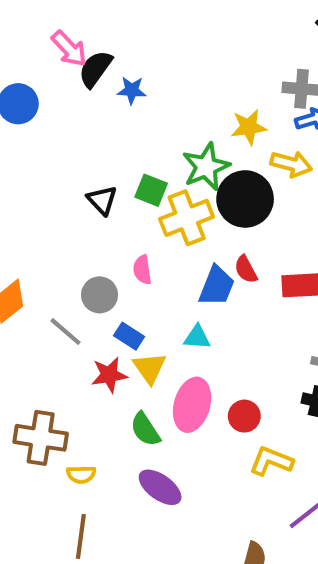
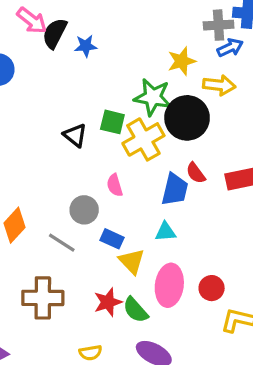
green star: (206, 167) -> (153, 97), turned -30
red star: (109, 375) -> (108, 302), moved
brown cross: (41, 438) -> (43, 298), moved

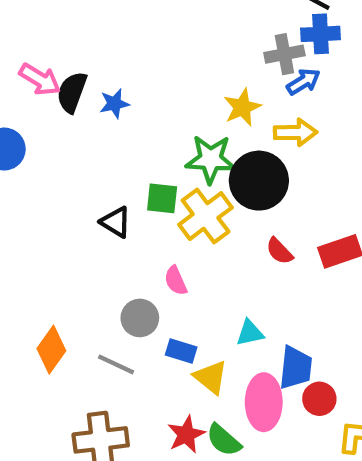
blue trapezoid: (175, 189) -> (296, 368), moved

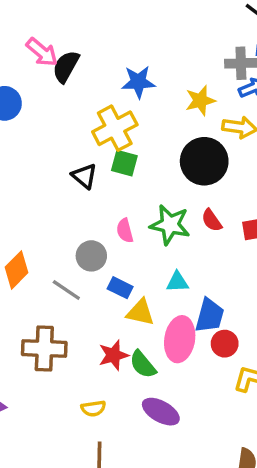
blue star: (114, 104) -> (138, 82), moved, size x1.4
green star: (211, 159) -> (170, 225), moved
yellow cross: (206, 216) -> (115, 128), moved
yellow triangle: (211, 377) -> (140, 312), turned -36

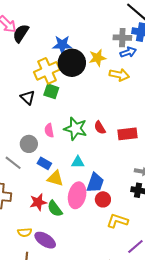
black circle: (204, 161) -> (72, 63), moved
purple ellipse: (161, 412) -> (45, 240), moved

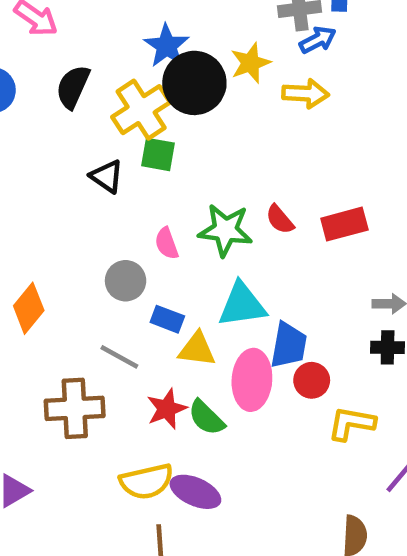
black semicircle: (21, 33) -> (73, 87), moved
blue star: (62, 45) -> (167, 46), turned -30
cyan triangle: (78, 162) -> (242, 305), size x1.6
gray line: (13, 163) -> (119, 357), moved
yellow semicircle: (25, 232) -> (146, 481), size x1.6

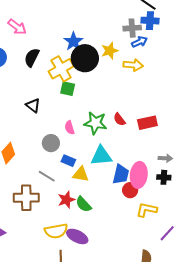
black triangle: (107, 176) -> (33, 105), moved
pink ellipse: (252, 380) -> (139, 175), moved

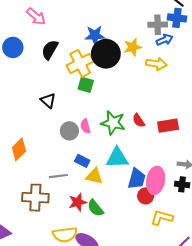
blue star: (73, 41) -> (95, 35), turned 30
gray circle: (51, 143) -> (69, 131), moved
gray line: (47, 176) -> (58, 176), turned -42

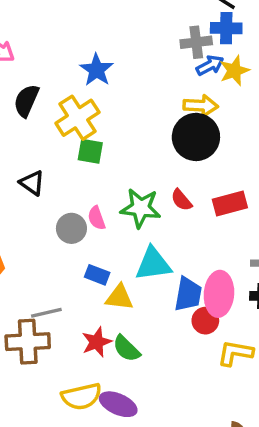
blue star: (95, 35) -> (97, 70), turned -30
yellow star: (133, 47) -> (234, 71), moved
black circle: (106, 54) -> (196, 137), moved
gray line: (58, 176) -> (46, 313), moved

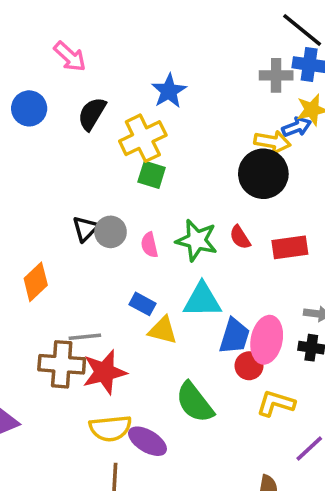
blue arrow: (210, 65) -> (297, 127), moved
black triangle: (32, 183) -> (85, 229), moved, turned 32
gray circle: (71, 228) -> (111, 232), moved
red star: (97, 342) -> (104, 372), moved, size x1.4
green semicircle: (126, 349) -> (195, 402), moved, size x1.4

